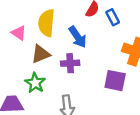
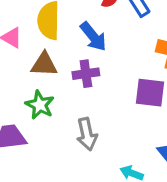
brown triangle: (41, 54) -> (44, 64), turned 30

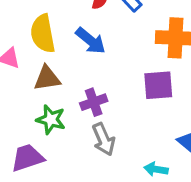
purple cross: (86, 74) -> (94, 102), moved

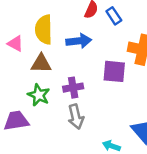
blue arrow: (91, 41) -> (79, 41), turned -55
purple square: (158, 85) -> (114, 71), moved

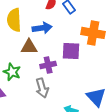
brown triangle: (41, 64) -> (29, 47), moved
purple cross: (73, 88) -> (48, 65), moved

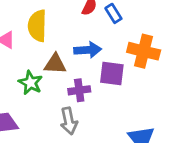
blue arrow: (42, 28) -> (88, 50), moved
green star: (12, 72) -> (31, 83), moved

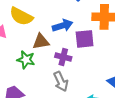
yellow semicircle: (37, 26) -> (21, 16), turned -50
purple cross: (79, 90) -> (63, 57), turned 35

